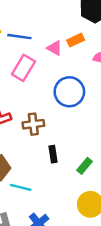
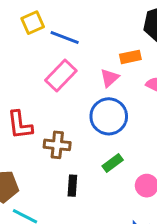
pink triangle: (54, 48) -> (110, 78), moved, turned 35
green rectangle: (84, 166) -> (113, 163), moved

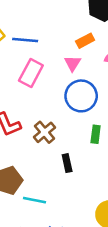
brown cross: (57, 145) -> (45, 132), turned -30
green rectangle: (113, 163) -> (96, 134), turned -30

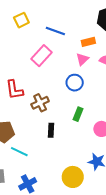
blue line: (25, 40) -> (55, 31), moved
pink triangle: (73, 63) -> (82, 59), moved
blue circle: (81, 96) -> (75, 83), size x0.7

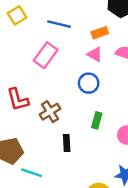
pink triangle: (82, 59) -> (95, 54), turned -40

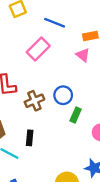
blue circle: (89, 83) -> (63, 95), moved
black rectangle: (67, 143) -> (30, 138), moved

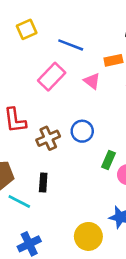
pink triangle: (83, 55) -> (92, 81), moved
green rectangle: (76, 115) -> (108, 160), moved

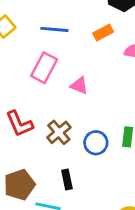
pink triangle: (92, 81) -> (79, 86), moved
blue circle: (82, 131) -> (96, 143), moved

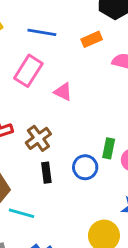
blue circle: (96, 143) -> (85, 167), moved
black rectangle: (67, 179) -> (46, 173), moved

